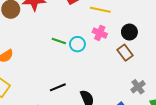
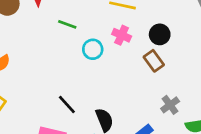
green line: (59, 41) -> (67, 24), moved
black line: (58, 87) -> (67, 104), turned 70

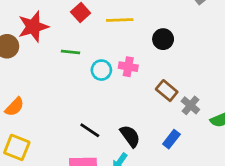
pink cross: (122, 35) -> (128, 67), moved
brown rectangle: (154, 61) -> (167, 91), moved

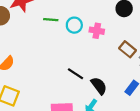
cyan circle: (101, 70) -> (74, 25), moved
black line: (90, 130) -> (76, 74), moved

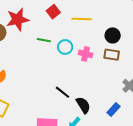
brown rectangle: (128, 49) -> (112, 55), moved, turned -35

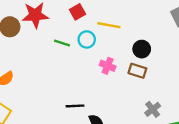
cyan circle: (65, 47) -> (87, 39), moved
black line: (62, 92) -> (75, 106), turned -49

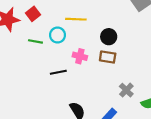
red square: (78, 12) -> (33, 14), moved
black line: (75, 106) -> (58, 72), moved

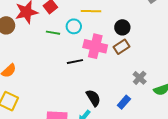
pink cross: (80, 56) -> (95, 46), size x1.6
brown rectangle: (108, 57) -> (122, 47), turned -42

